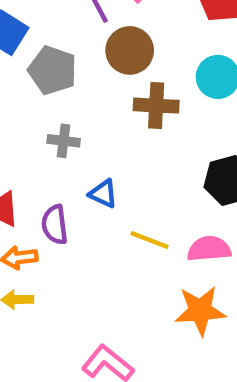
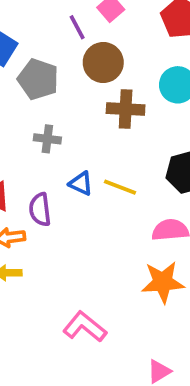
yellow line: (150, 240) -> (120, 187), moved

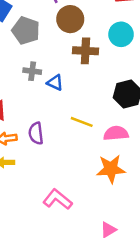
blue triangle: (81, 183) -> (55, 83), moved
yellow line: (120, 187) -> (82, 122), moved
purple semicircle: (40, 210) -> (36, 133), moved

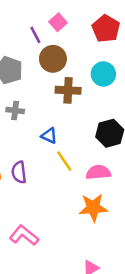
blue triangle: (55, 83) -> (49, 136), moved
yellow line: (82, 122) -> (64, 161), turned 35
pink L-shape: (58, 199) -> (24, 235), moved

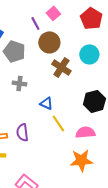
brown cross: (68, 90) -> (61, 67), turned 30

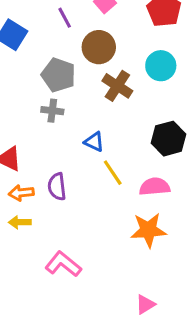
purple line: (35, 23) -> (65, 18), moved
gray pentagon: (14, 51) -> (58, 75), moved

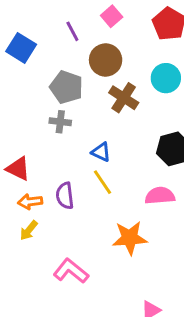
yellow line: (113, 173) -> (103, 182), moved
yellow arrow: (20, 222) -> (29, 230), turned -50
orange star: (148, 230) -> (130, 238), moved

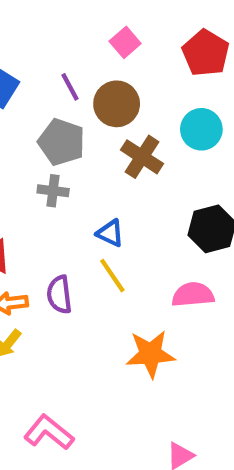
purple line: (72, 31) -> (70, 87), moved
pink L-shape: (71, 271) -> (49, 432), moved

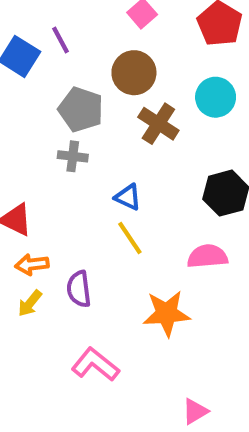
purple line: (70, 87) -> (60, 40), moved
purple semicircle: (59, 295) -> (79, 289), moved
pink L-shape: (49, 432) -> (95, 364), moved

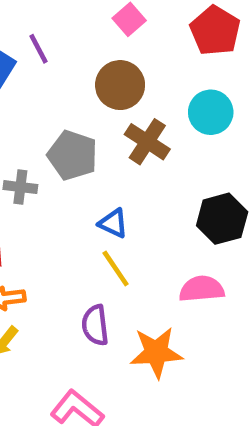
gray pentagon: (81, 109) -> (72, 155), moved
gray cross: (73, 156) -> (20, 187), moved
purple semicircle: (79, 289) -> (95, 325), moved

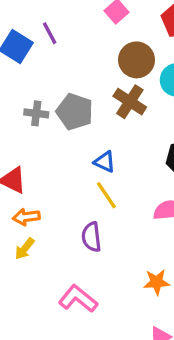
brown circle: (120, 85) -> (137, 60), moved
gray cross: (20, 187) -> (36, 113), moved
orange star: (156, 352) -> (157, 282), moved, size x0.7

